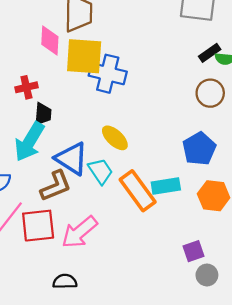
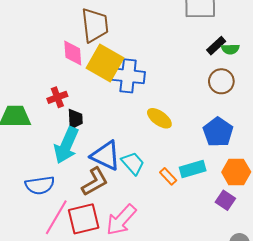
yellow square: (84, 56) -> (105, 63), turned 33
yellow ellipse: (115, 138) -> (159, 118), moved
orange rectangle: (138, 191) -> (168, 176), size x0.5
purple square: (193, 251) -> (225, 200), moved, turned -30

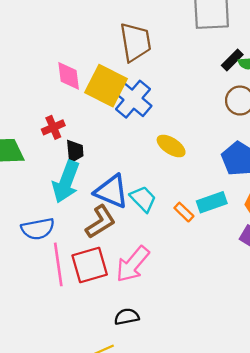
brown trapezoid: (95, 25) -> (135, 42), moved
blue cross: (128, 76) -> (133, 99), turned 36
pink line: (56, 217) -> (58, 264), turned -36

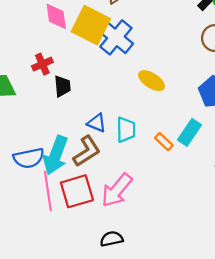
cyan arrow: (66, 182) -> (56, 155), moved
blue triangle: (111, 191) -> (97, 123), size x0.6
cyan trapezoid: (143, 199) -> (126, 130), turned 44
cyan rectangle: (212, 202) -> (190, 132), turned -36

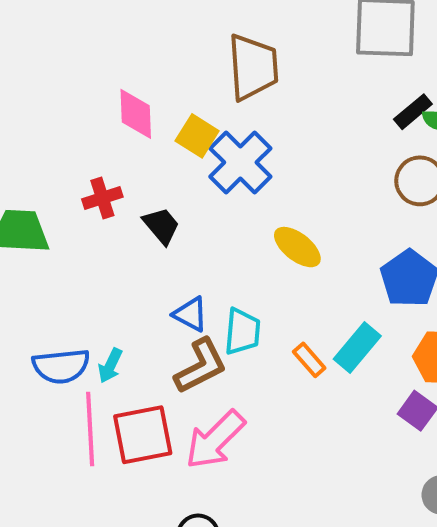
yellow square: (91, 25) -> (197, 136), size x0.6
black trapezoid: (62, 86) -> (161, 226), moved, turned -40
brown L-shape: (87, 151) -> (201, 366), moved
cyan arrow: (56, 155) -> (110, 366), size x0.5

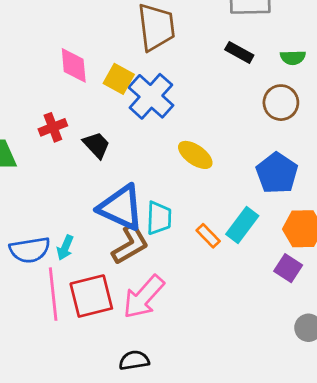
black rectangle: (413, 112) -> (239, 52), moved, turned 72
blue triangle: (190, 314) -> (121, 207), size x1.8

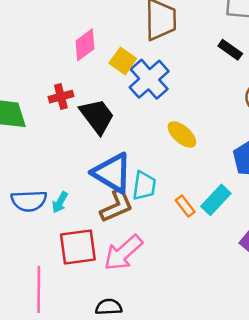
pink diamond: (74, 65) -> (85, 45), turned 52
black trapezoid: (96, 145) -> (97, 116), size x1.5
pink line: (53, 294) -> (39, 289), moved

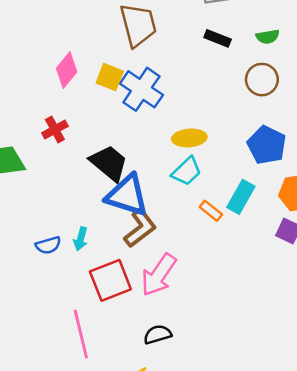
black trapezoid: (97, 116) -> (109, 163), moved
yellow ellipse: (182, 134) -> (189, 138), turned -32
cyan trapezoid: (144, 186) -> (186, 171), moved, turned 52
blue semicircle: (29, 201) -> (48, 245), size x0.7

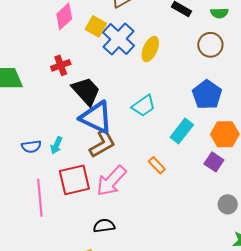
red cross: (55, 130) -> (61, 65), moved
yellow ellipse: (189, 138) -> (150, 49), moved, turned -70
orange rectangle: (211, 211) -> (157, 165), moved
pink line: (81, 334) -> (40, 198), moved

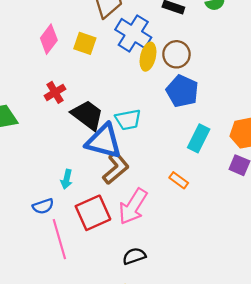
blue cross: (119, 39) -> (133, 33), moved
brown circle: (210, 45) -> (176, 54), moved
blue pentagon: (207, 95) -> (182, 91), moved
cyan trapezoid: (144, 106) -> (128, 120), moved, turned 35
blue semicircle: (31, 147) -> (43, 206), moved

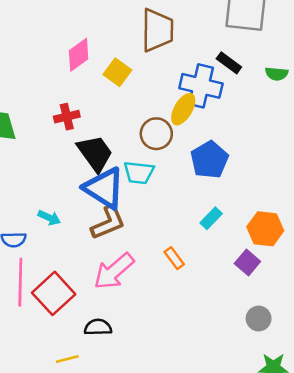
blue cross: (133, 33) -> (201, 86), moved, turned -36
brown circle: (176, 54) -> (156, 134), moved
cyan rectangle: (199, 138) -> (211, 218), size x0.7
cyan arrow: (67, 179) -> (49, 218), turned -96
red square: (93, 213) -> (54, 293), moved, turned -36

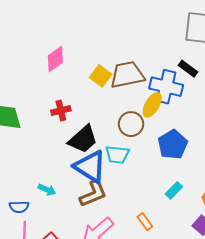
brown trapezoid: (157, 30) -> (127, 75), moved, turned -102
pink diamond: (79, 55) -> (55, 59), moved
black trapezoid: (95, 153) -> (83, 139), turned 84

